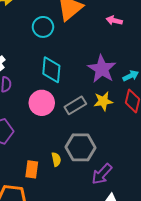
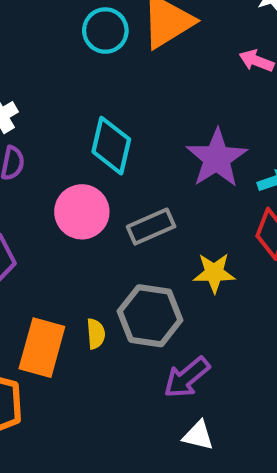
cyan circle: (43, 27) -> (105, 31), moved
yellow star: (103, 101) -> (214, 273), moved
orange rectangle: (32, 169) -> (42, 348), size x1.5

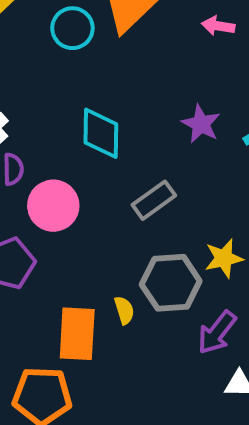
purple star: (217, 158) -> (201, 124), size x0.7
pink circle: (82, 212) -> (53, 206), moved
yellow star: (214, 273) -> (224, 258), moved

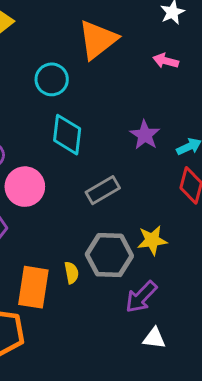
cyan circle: (72, 28) -> (52, 79), moved

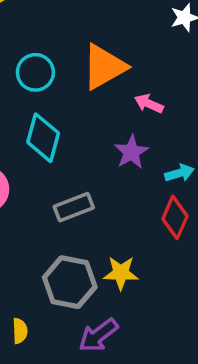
orange triangle: (98, 40) -> (104, 67), moved
pink arrow: (166, 61) -> (149, 104), moved
yellow semicircle: (71, 273) -> (20, 331), moved

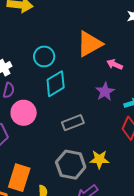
cyan circle: (35, 72) -> (44, 56), moved
cyan diamond: (43, 138) -> (56, 84), turned 44

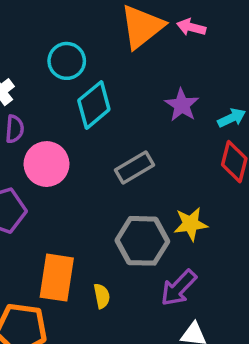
pink arrow: (115, 64) -> (191, 27), moved

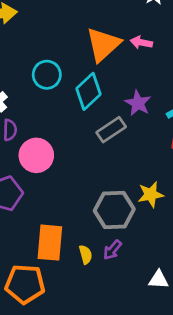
cyan diamond: (94, 105) -> (89, 91), moved
gray rectangle: (135, 168) -> (111, 130), moved
purple arrow: (179, 288) -> (112, 250), moved, size x0.7

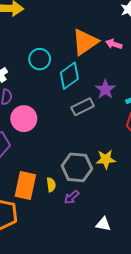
yellow semicircle: (86, 255) -> (51, 185), moved

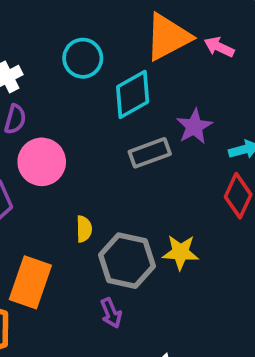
yellow semicircle: (51, 185) -> (84, 229), moved
purple arrow: (72, 197) -> (111, 313), turned -77

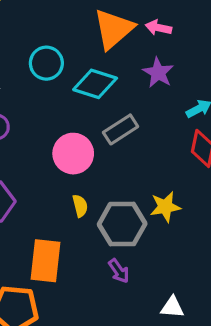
cyan diamond: (133, 94) -> (95, 84), turned 60
purple star: (194, 126) -> (158, 73), moved
pink circle: (42, 162) -> (73, 154), moved

